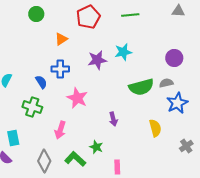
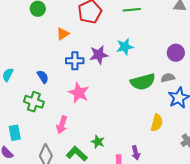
blue cross: (60, 69) -> (75, 61), moved
purple arrow: (113, 119) -> (136, 153), moved
yellow semicircle: (155, 128) -> (157, 123), turned 30

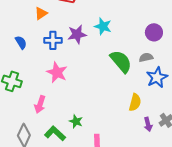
cyan star: (125, 47) -> (103, 26), turned 30
blue semicircle: (43, 77) -> (21, 42), moved
green semicircle: (143, 82) -> (121, 61), turned -115
purple arrow: (136, 153) -> (148, 124), moved

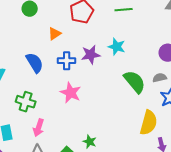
blue semicircle: (21, 42) -> (35, 63), size x1.5
yellow semicircle: (135, 102) -> (149, 123), size x1.4
pink arrow: (40, 104) -> (39, 128), moved

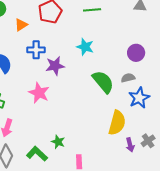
orange triangle: (55, 34) -> (21, 25), moved
purple star: (91, 55) -> (55, 66), moved
blue cross: (67, 61) -> (36, 50), moved

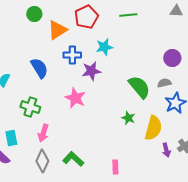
orange triangle: (21, 25) -> (57, 30), size x1.5
cyan star: (85, 47) -> (104, 47), moved, turned -30
green star: (58, 142) -> (128, 118), moved

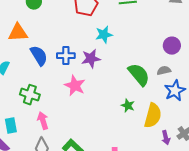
orange triangle: (57, 30) -> (18, 33), moved, turned 30
blue cross: (72, 55) -> (66, 56), moved
pink arrow: (43, 133) -> (43, 121), turned 144

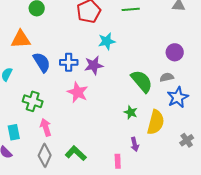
purple arrow: (166, 138) -> (135, 144), moved

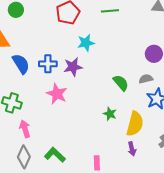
green semicircle: (142, 81) -> (121, 83), size x0.7
purple arrow: (135, 144) -> (132, 149), moved

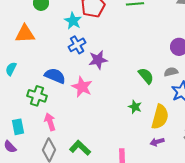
cyan star: (86, 43) -> (73, 21), moved, turned -30
blue semicircle: (21, 64) -> (55, 76), moved, turned -35
blue cross: (48, 64) -> (77, 45), moved, turned -30
purple arrow: (132, 149) -> (157, 142), turned 88

